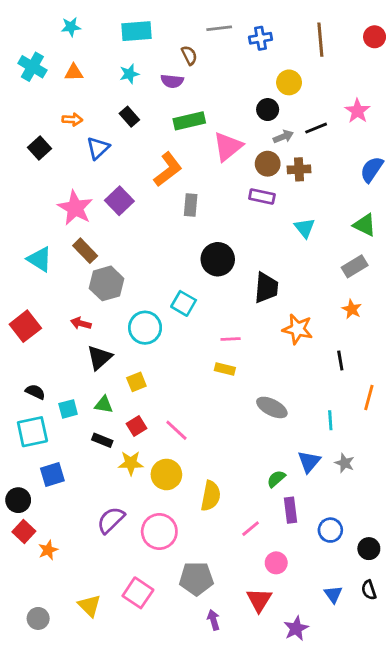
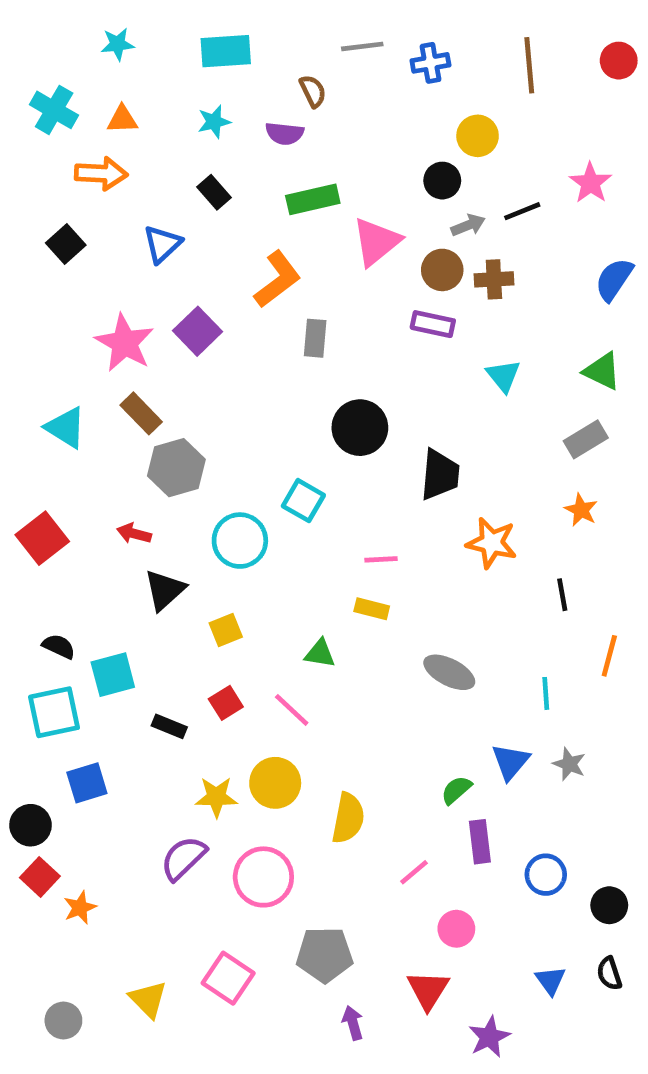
orange arrow: (72, 120) -> (101, 173), moved, size x1.5
green triangle: (104, 405) -> (320, 653), moved
cyan square: (68, 409) -> (113, 675), size x1.4
yellow star: (131, 463) -> (216, 797), moved

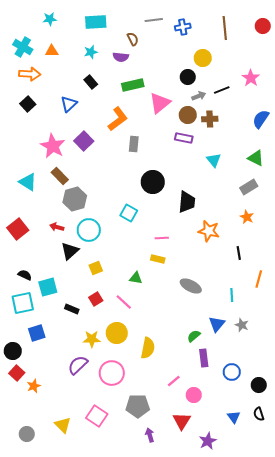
orange arrow: (101, 173) -> (30, 74), moved
cyan circle: (240, 541) -> (89, 230), moved
pink line: (414, 872) -> (174, 381), moved

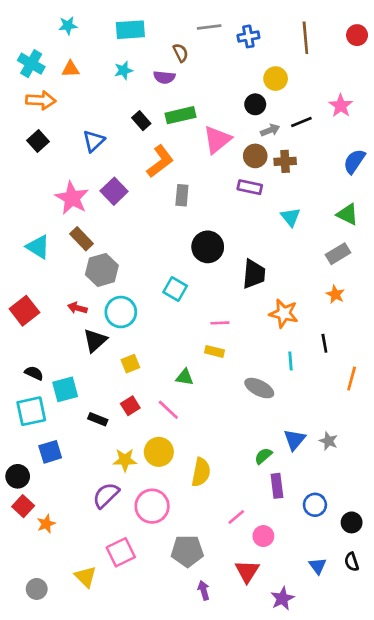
black rectangle: (91, 82) -> (141, 121), moved
cyan line: (232, 295) -> (291, 361), moved
pink square: (97, 416) -> (121, 552), moved, turned 30

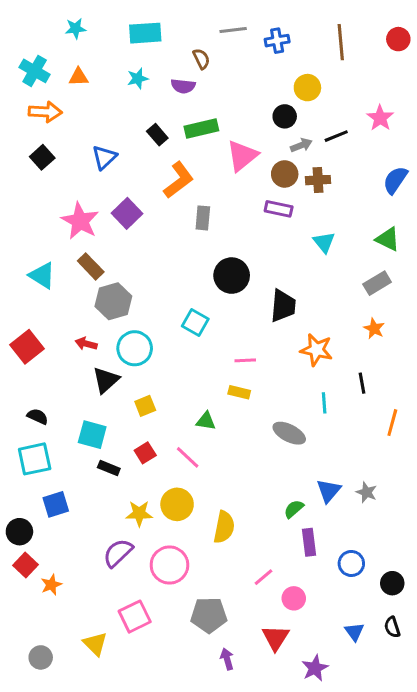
cyan square: (65, 389) -> (92, 435), moved, turned 30

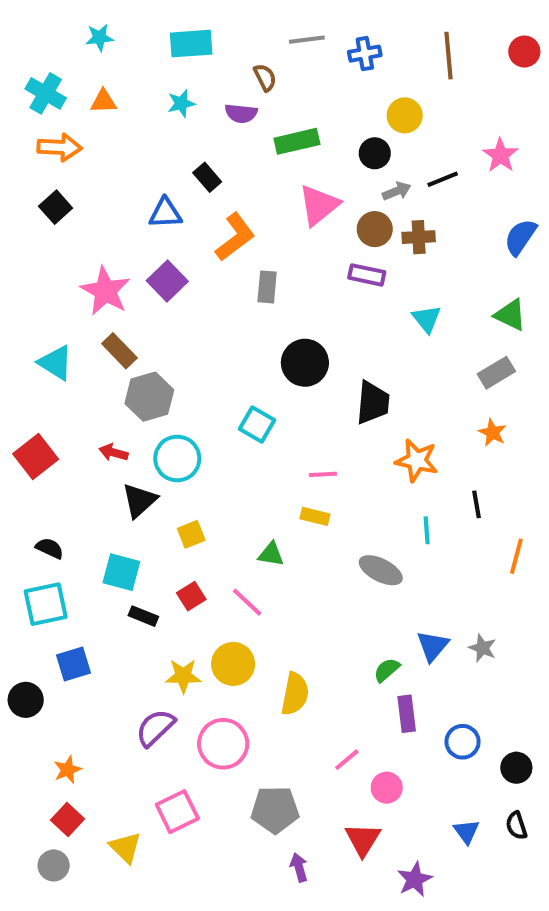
green rectangle: (201, 129) -> (297, 141), moved
blue triangle: (104, 157) -> (165, 213), moved, turned 40
red square: (25, 565) -> (68, 820), moved

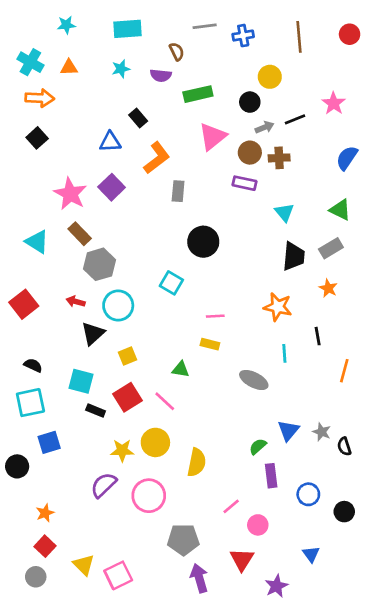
black trapezoid: (373, 403) -> (294, 256), moved
red square: (191, 596) -> (127, 397), size x1.5
pink square: (177, 812) -> (118, 575), moved
black semicircle: (516, 826) -> (344, 446), moved
purple arrow: (299, 867) -> (199, 578), size x1.5

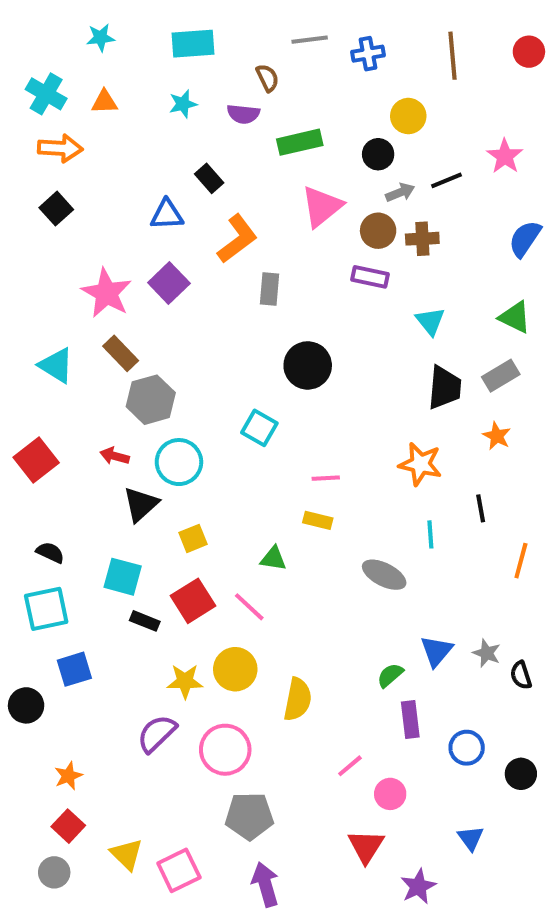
gray pentagon: (183, 540) -> (249, 816), moved
purple arrow: (199, 578) -> (265, 884), moved

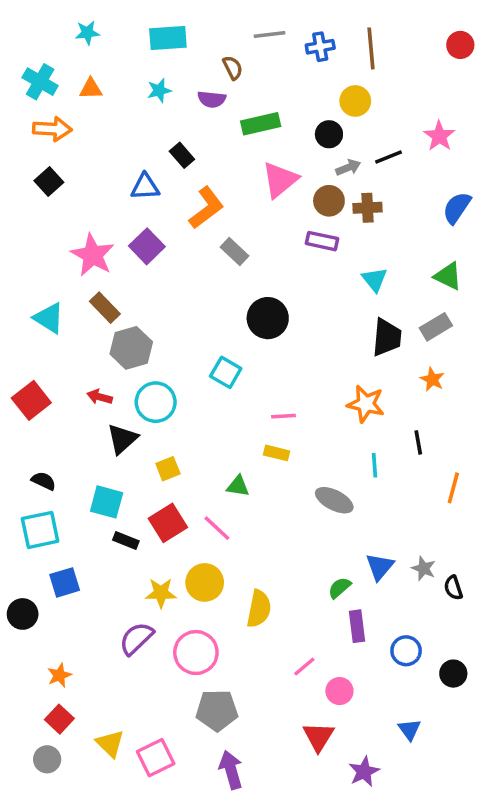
brown line: (453, 56) -> (371, 48), moved
gray rectangle: (269, 289) -> (234, 252), turned -52

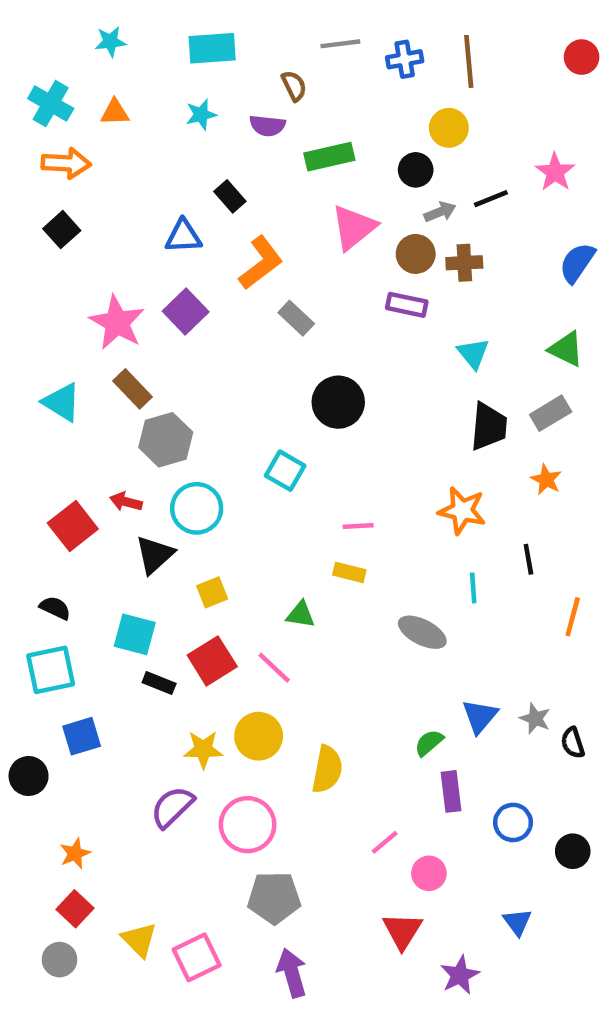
red square: (31, 400) -> (73, 526), moved

